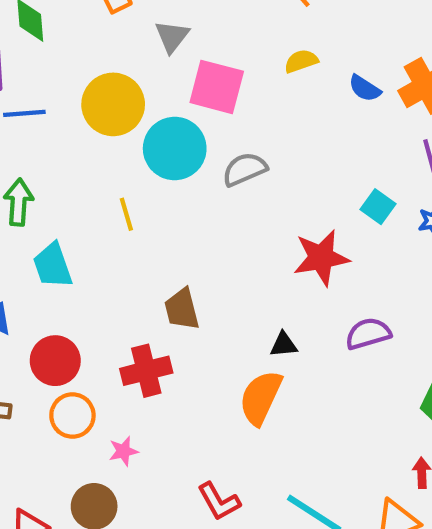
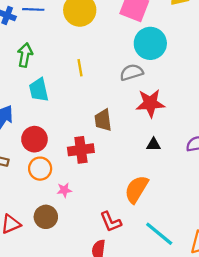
cyan circle: (175, 149) -> (150, 43), moved
gray semicircle: (245, 169) -> (132, 72), moved
red star: (321, 258) -> (150, 103), moved
orange semicircle: (261, 398) -> (136, 189), moved

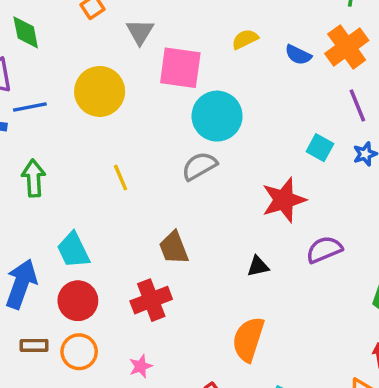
cyan trapezoid: (39, 90) -> (73, 250), moved
red star: (150, 103) -> (284, 200), moved
orange circle: (40, 169) -> (79, 352), moved

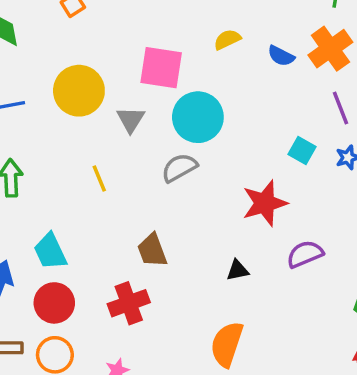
gray triangle: (140, 32) -> (131, 120), moved

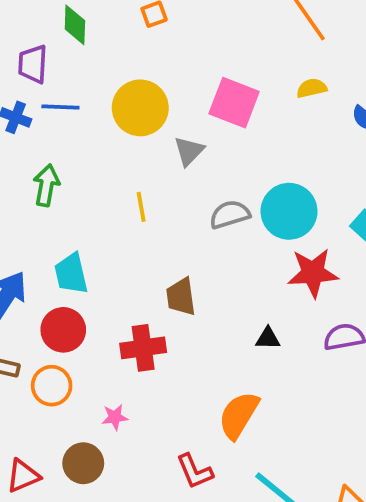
cyan circle: (198, 117) -> (289, 211), moved

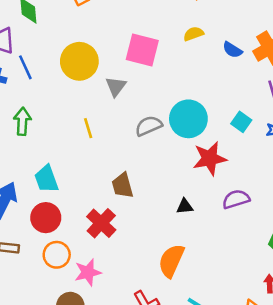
blue line: (60, 107) -> (25, 67), turned 70
red cross: (143, 348) -> (101, 223), turned -32
orange circle: (52, 386) -> (57, 255), moved
pink star: (115, 417) -> (88, 272), size x1.5

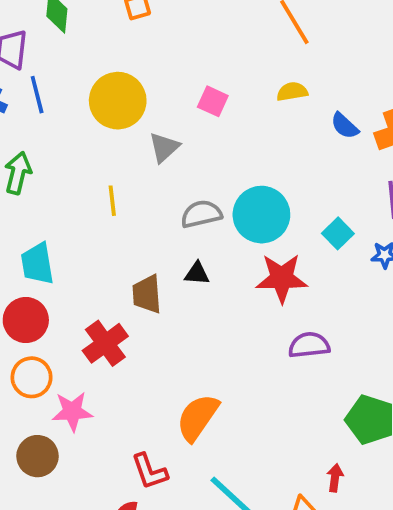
pink square: (142, 50) -> (213, 101), size x0.6
black triangle: (185, 206) -> (197, 273), moved

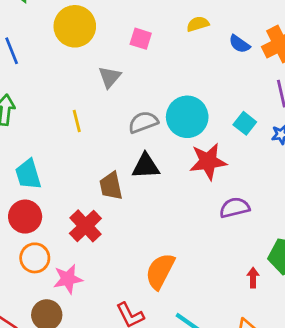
yellow circle: (118, 101) -> (75, 26), moved
black triangle: (197, 273) -> (146, 166), size x1.5
red arrow: (335, 478) -> (253, 278), moved

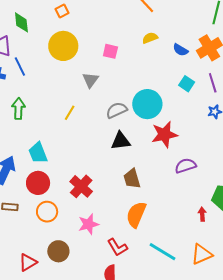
yellow line: (77, 121) -> (70, 113), turned 49
cyan square: (245, 123) -> (187, 84), moved
brown trapezoid: (111, 186) -> (132, 179), moved
pink star: (68, 279) -> (88, 224), moved

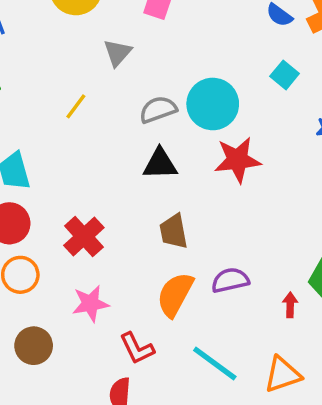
purple semicircle: (186, 166) -> (230, 280), moved

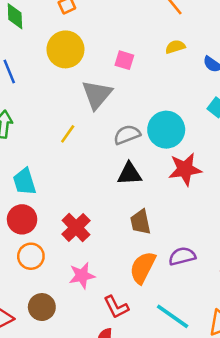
gray triangle: (118, 53) -> (97, 95), size x1.5

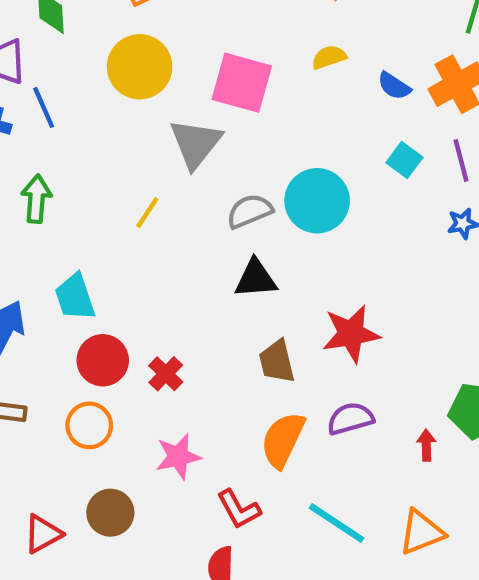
pink square: (124, 60) -> (242, 83), size x1.8
red star: (185, 169) -> (351, 334), moved
red circle: (22, 219) -> (103, 360), moved
red cross: (76, 227) -> (166, 374), size x0.7

